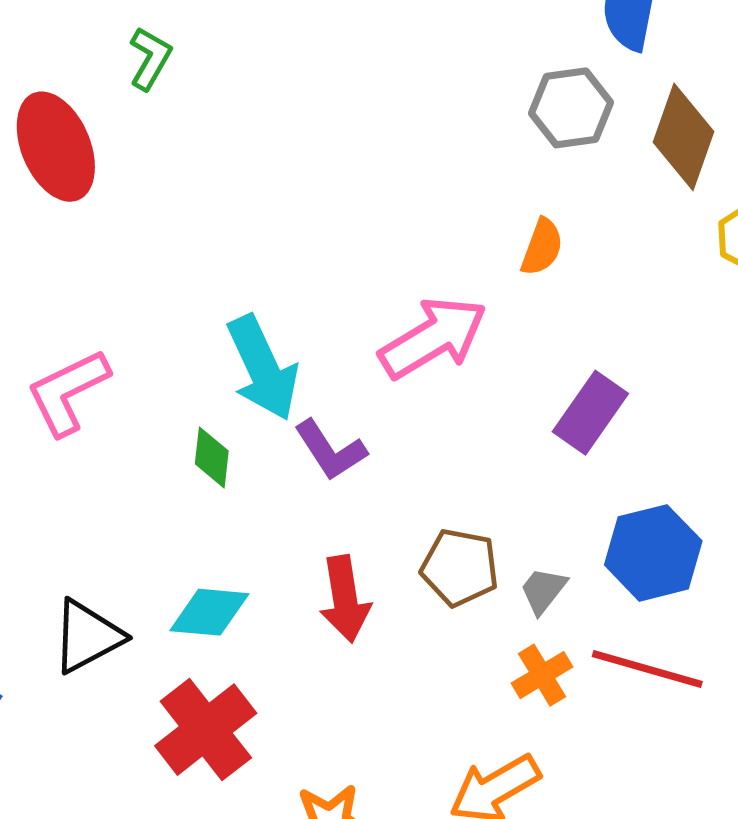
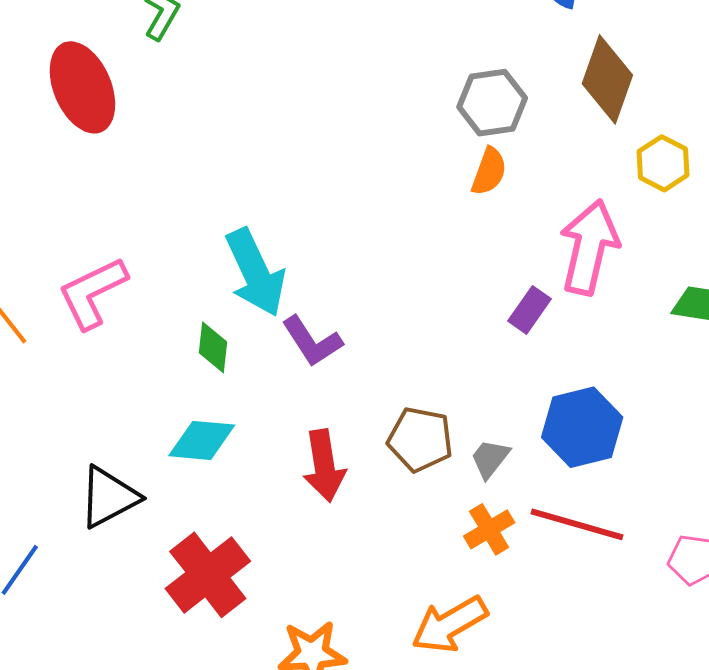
gray hexagon: (571, 108) -> (492, 103), moved
pink arrow: (433, 338) -> (589, 247), moved, turned -46
purple rectangle: (590, 413) -> (529, 310), size x0.7
cyan diamond: (209, 612) -> (202, 440), moved

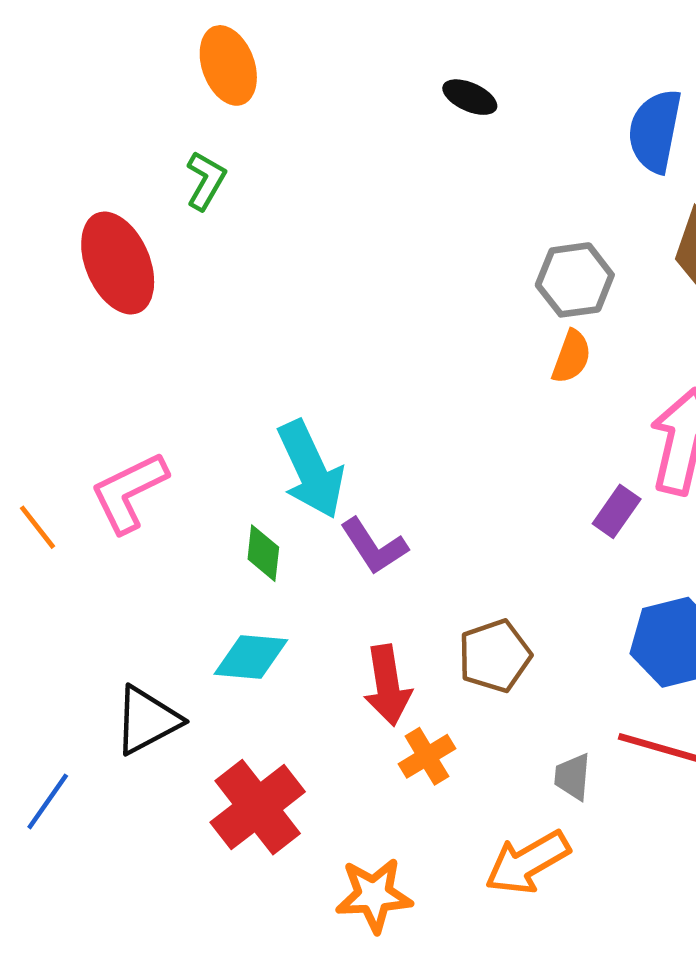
brown pentagon: (420, 439) -> (495, 656), turned -30
gray trapezoid: (490, 459) -> (573, 777), moved, turned -33
orange cross: (489, 529) -> (427, 756), moved

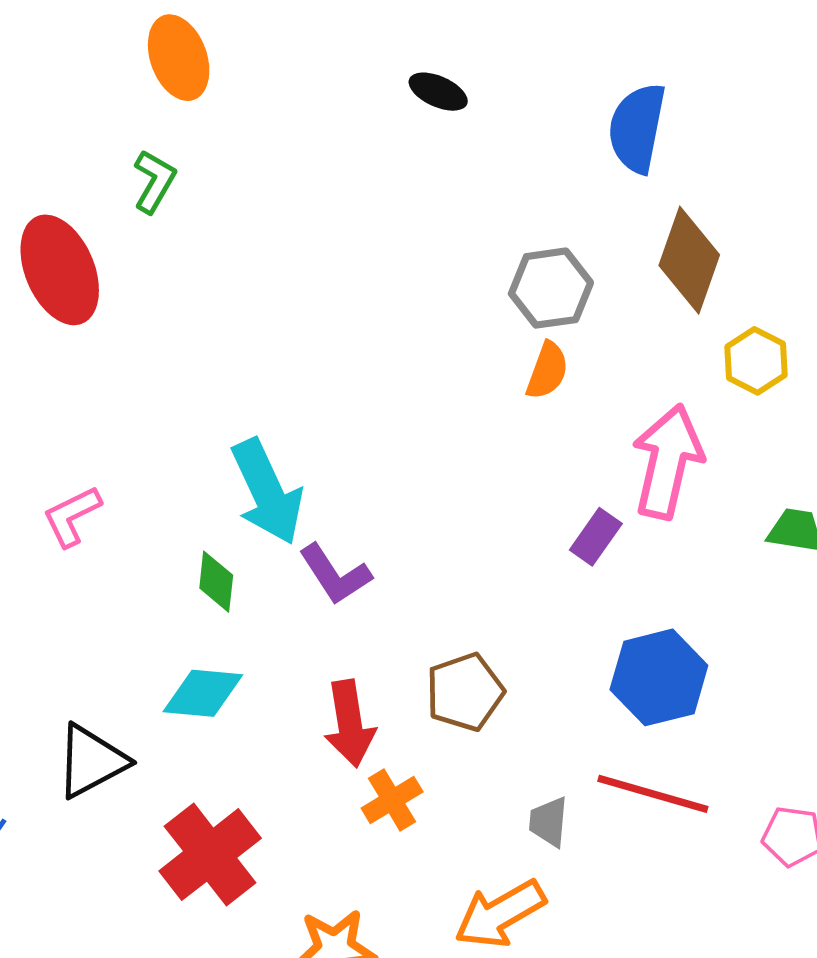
pink L-shape: (129, 492) -> (72, 516), size x0.7

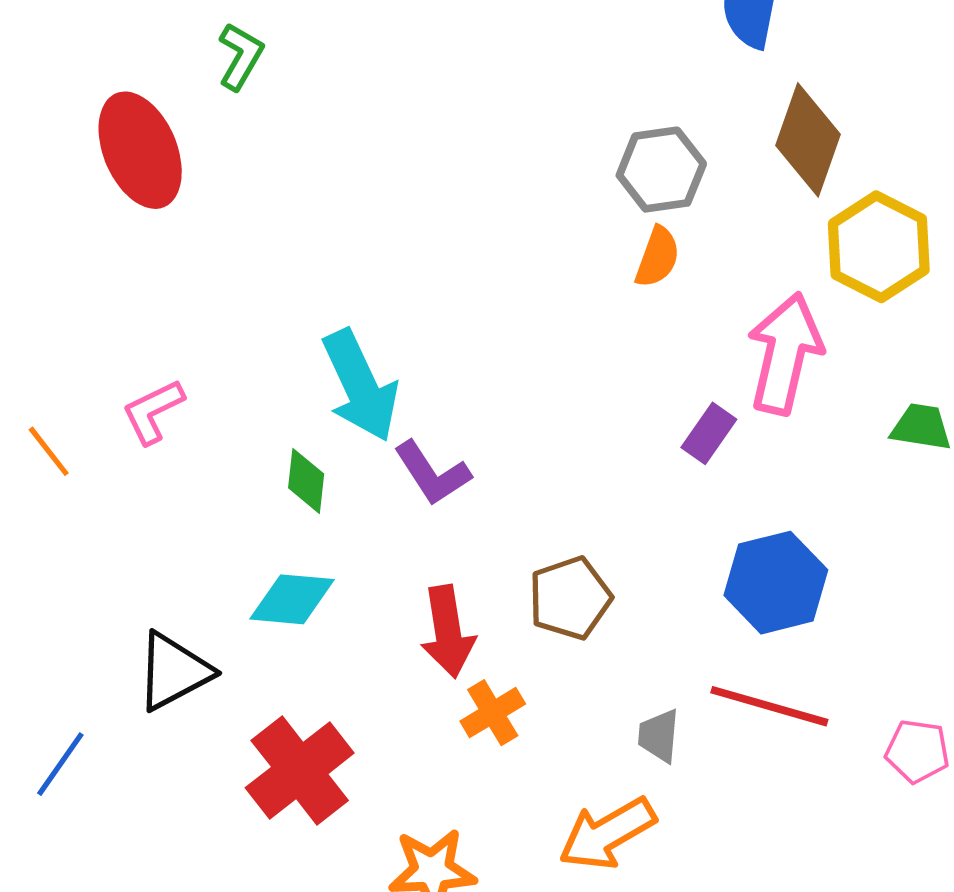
yellow hexagon: (756, 361) -> (879, 247), size x1.5

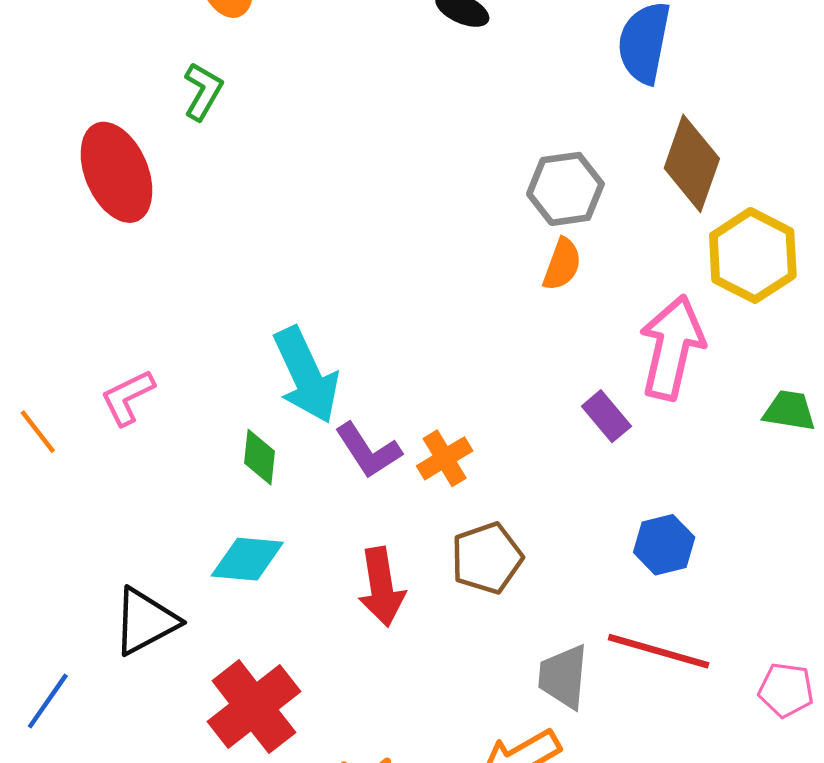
purple rectangle: (709, 433) -> (606, 416), turned -75
blue hexagon: (776, 583) -> (664, 545), size x0.7
orange cross: (493, 713) -> (445, 458), moved
gray trapezoid: (659, 736) -> (563, 677), size x1.4

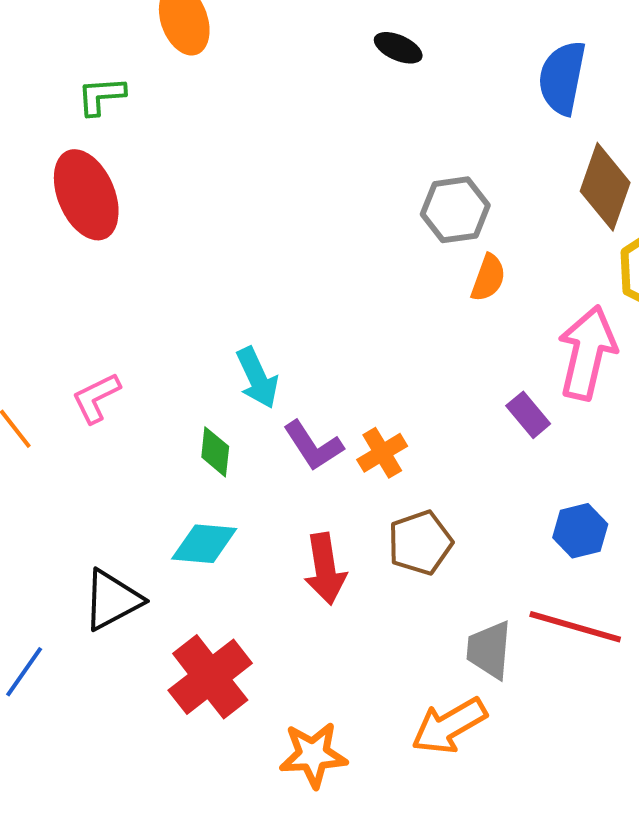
green L-shape: (203, 91) -> (101, 96), moved, turned -124
gray hexagon: (565, 189) -> (455, 210), moved
cyan arrow: (306, 375) -> (257, 378), size x0.7

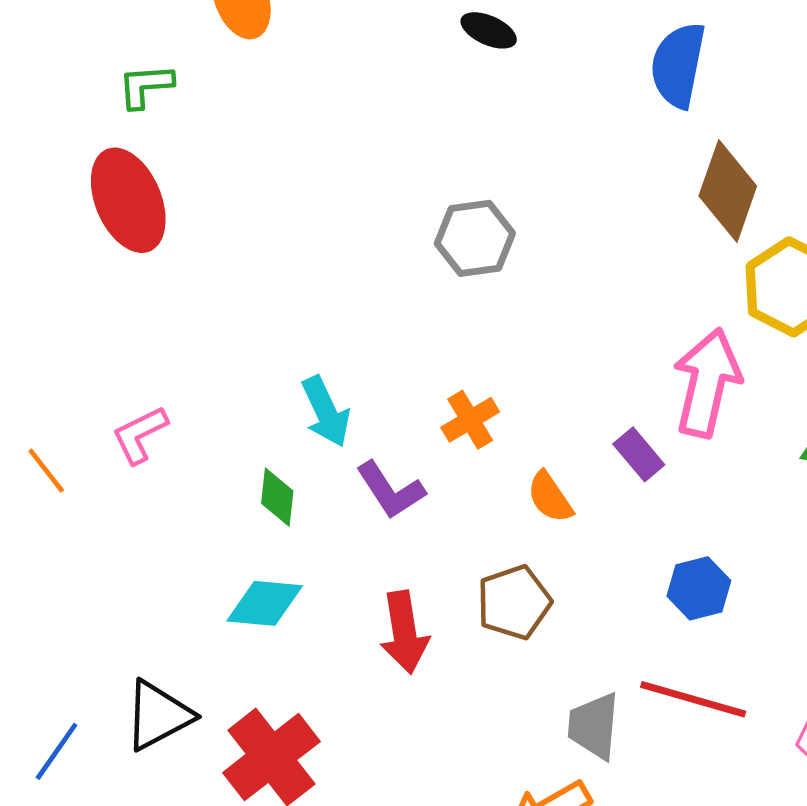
gray hexagon: (455, 210) -> (475, 238), moved
orange semicircle: (488, 278) -> (550, 497), moved, turned 126
orange cross: (382, 453) -> (470, 420), moved
black triangle: (112, 600) -> (158, 715), moved

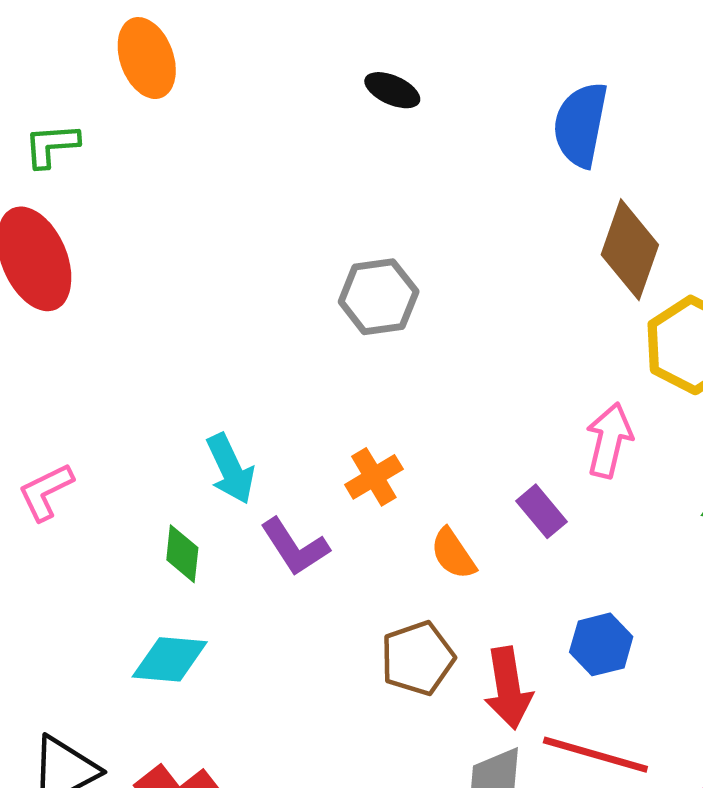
pink arrow: (707, 383) -> (609, 440), size x0.7
red arrow: (404, 632) -> (508, 688), moved

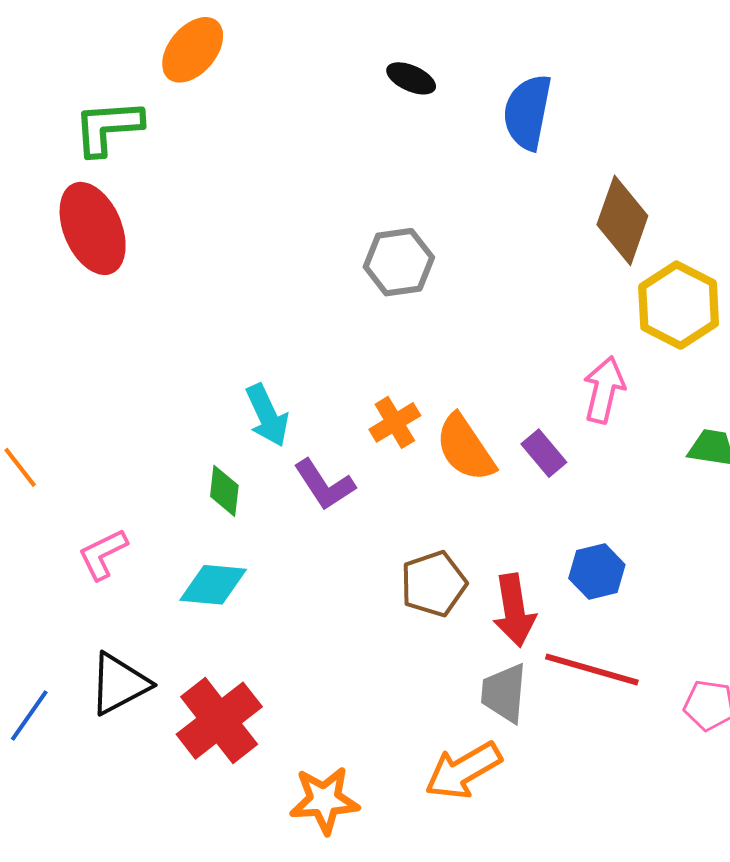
orange ellipse: (147, 58) -> (193, 50), turned 60
blue semicircle: (581, 125) -> (527, 112), moved
green L-shape: (51, 145) -> (108, 127), size x1.4
pink L-shape: (46, 492) -> (103, 554), moved
orange semicircle: (453, 554) -> (465, 448), moved, size x1.5

